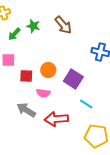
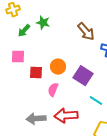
brown arrow: (63, 25) -> (86, 32), moved
pink semicircle: (43, 93) -> (53, 90), turned 104
gray arrow: (26, 110) -> (36, 119), moved, turned -36

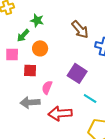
green arrow: (24, 31) -> (23, 35), moved
orange circle: (58, 67) -> (40, 48), moved
gray arrow: (36, 119) -> (30, 102), moved

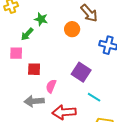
brown arrow: (80, 29) -> (89, 13), moved
orange circle: (40, 48) -> (72, 29), moved

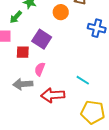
purple square: (81, 72) -> (42, 39), moved

